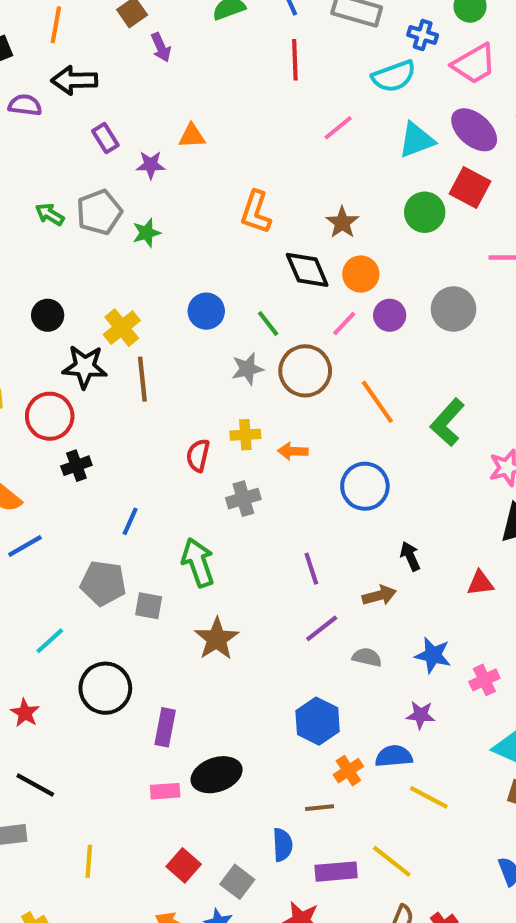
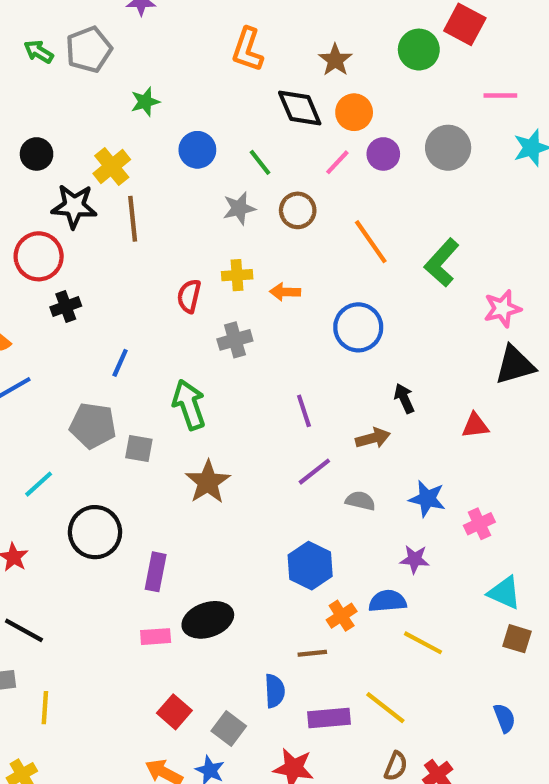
green star: (147, 233) -> (145, 102), moved
brown circle: (305, 371) -> (298, 210), size x0.7
yellow line: (89, 861) -> (45, 708), moved

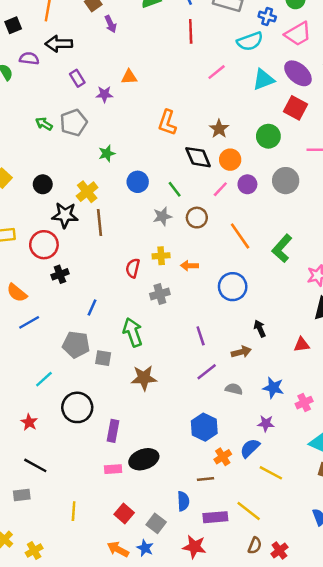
green circle: (419, 50) -> (268, 136), moved
brown star: (208, 482) -> (144, 378), turned 30
blue semicircle: (387, 601) -> (250, 448), turned -40
yellow line: (45, 708) -> (74, 511), moved

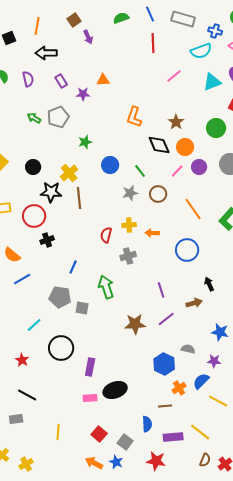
purple semicircle: (29, 59) -> (28, 79), moved, turned 70
brown star: (144, 378) -> (135, 324), moved
gray semicircle: (234, 389) -> (188, 349), moved

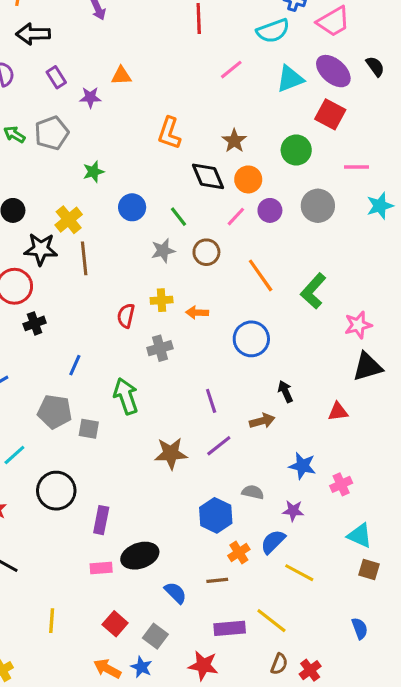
blue semicircle: (147, 424) -> (175, 593), moved, turned -42

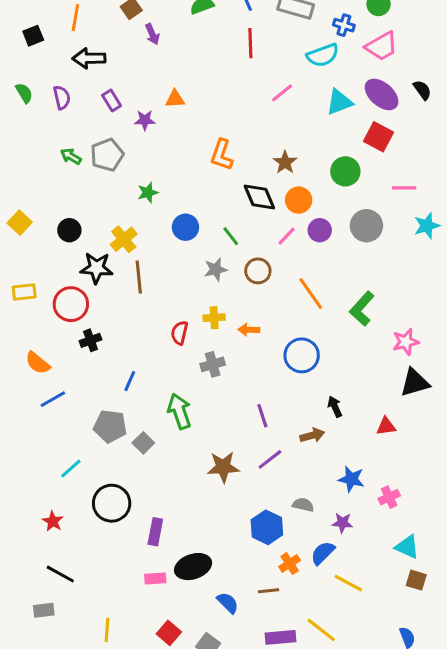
gray square: (89, 429) -> (143, 443), turned 35

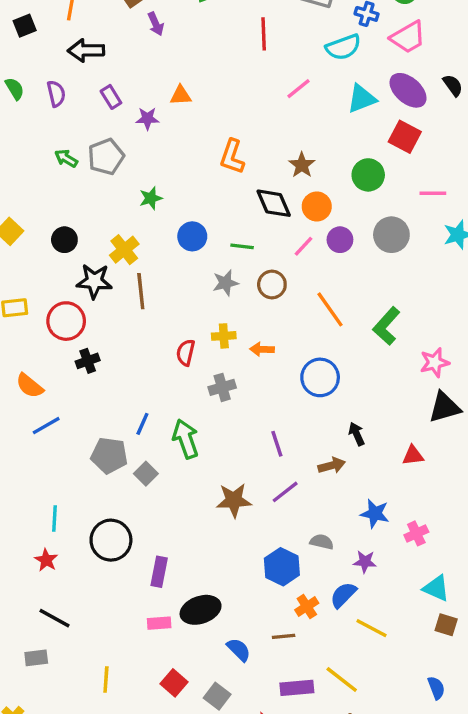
green line: (231, 236) -> (242, 246), turned -45
blue line: (130, 381) -> (142, 424), moved
cyan line: (71, 468) -> (54, 519), moved, turned -45

